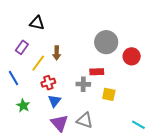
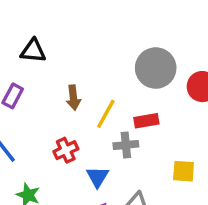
yellow line: (38, 63) -> (106, 114), moved
yellow square: (109, 94) -> (184, 171), moved
blue triangle: (54, 101) -> (97, 177), moved

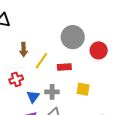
gray cross: (126, 145) -> (52, 92), moved
yellow square: (184, 171) -> (83, 89), moved

